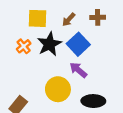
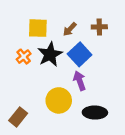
purple arrow: (78, 70) -> (80, 81), turned 30

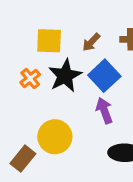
yellow circle: (59, 100) -> (55, 137), moved

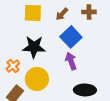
black star: (65, 76) -> (34, 47), moved, turned 30
orange cross: (30, 79) -> (13, 66), moved

